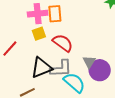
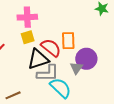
orange rectangle: (55, 14) -> (68, 41), moved
black triangle: (41, 68) -> (38, 59), moved
purple circle: (100, 70) -> (86, 59), moved

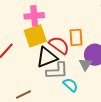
yellow square: (28, 37) -> (35, 36), size x1.6
cyan semicircle: (61, 88) -> (70, 85), size x0.7

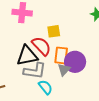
yellow square: (35, 36) -> (54, 31), moved, size x0.6
orange rectangle: (76, 37) -> (61, 55), moved

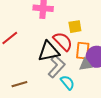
gray triangle: (64, 70) -> (86, 65), turned 40
gray L-shape: (35, 71) -> (57, 66), turned -55

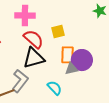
red semicircle: (63, 41) -> (33, 39), moved
gray L-shape: (57, 66) -> (20, 81), moved

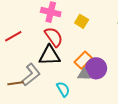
yellow square: (58, 31) -> (82, 21), moved, turned 32
orange rectangle: (68, 55) -> (83, 60), turned 30

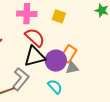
purple circle: (96, 68) -> (56, 61), moved

